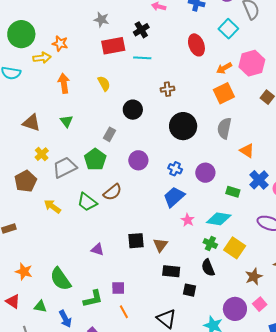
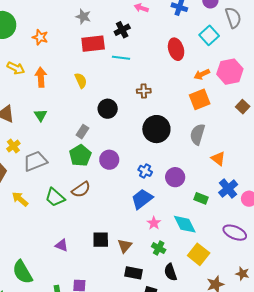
yellow arrow: (42, 58) -> (16, 68), moved, turned 30
green pentagon: (95, 159) -> (80, 156), moved
cyan diamond: (219, 219) -> (185, 224), turned 50
green cross: (210, 243) -> (159, 248), moved

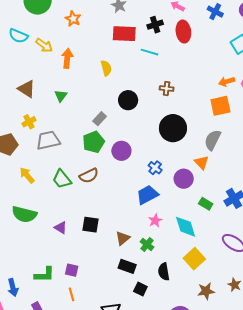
red ellipse: (176, 49) -> (183, 32), moved
orange triangle: (218, 158) -> (202, 162), moved
black square: (101, 240) -> (91, 225), moved
green cross: (159, 248) -> (147, 244), moved
green semicircle: (22, 272) -> (24, 214), moved, turned -55

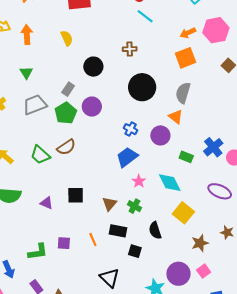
cyan line: (149, 52) -> (145, 16), moved, turned 30
gray trapezoid: (48, 140) -> (35, 105), moved
purple circle: (121, 151) -> (92, 107), moved
orange line: (72, 294) -> (93, 240), moved

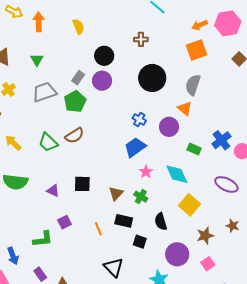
purple circle: (92, 107) -> (102, 81), moved
purple square: (64, 243) -> (65, 222), moved, turned -32
purple circle: (178, 274) -> (177, 254), moved

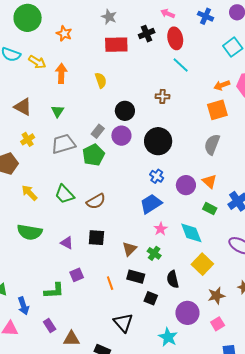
black circle: (152, 78) -> (158, 141), moved
orange triangle: (185, 108) -> (209, 181), moved
brown semicircle: (75, 136) -> (96, 201), moved

